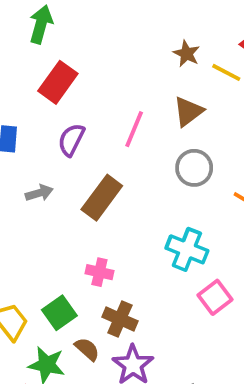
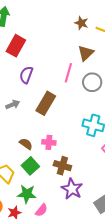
pink line: (134, 129) -> (68, 73), moved
brown semicircle: (87, 349) -> (26, 144), moved

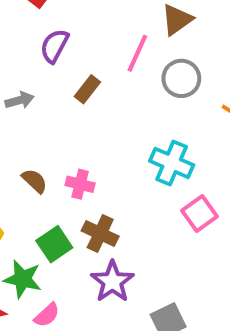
brown rectangle: (46, 103) -> (87, 89), moved, size x0.6
green square: (30, 166) -> (54, 244), moved

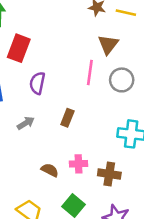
brown rectangle: (87, 89) -> (67, 118), moved
brown cross: (100, 234) -> (109, 174), moved

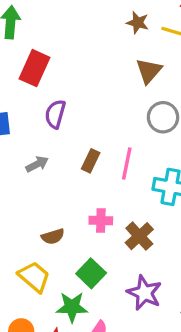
pink line: (90, 72) -> (127, 163), moved
brown semicircle: (50, 170) -> (53, 236), moved, turned 132
brown cross: (109, 174) -> (139, 236), turned 35

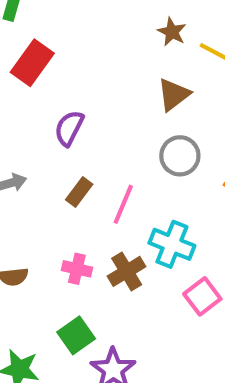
purple semicircle: (55, 114) -> (69, 128), moved
brown cross: (139, 236) -> (127, 271), moved
green square: (91, 273) -> (76, 335), moved

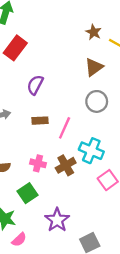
brown rectangle: (79, 192) -> (40, 121), turned 49
green square: (76, 335) -> (28, 193), moved

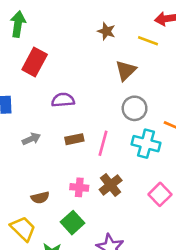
brown star: (94, 32) -> (106, 31), moved
purple semicircle: (35, 85) -> (63, 100), turned 66
cyan cross: (91, 151) -> (146, 144), moved

